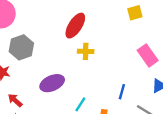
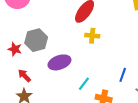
gray hexagon: (21, 47) -> (36, 40), moved

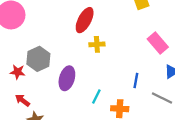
purple ellipse: (59, 62) -> (67, 78), turned -45
red arrow: (24, 76) -> (22, 100), moved

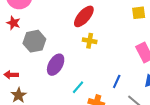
red star: (18, 72) -> (13, 23), moved
red arrow: (22, 100) -> (11, 75), turned -48

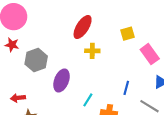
yellow square: (139, 13) -> (127, 34), moved

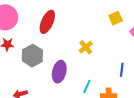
red ellipse: (83, 27) -> (47, 22), moved
yellow cross: (92, 51) -> (86, 47), moved, turned -32

